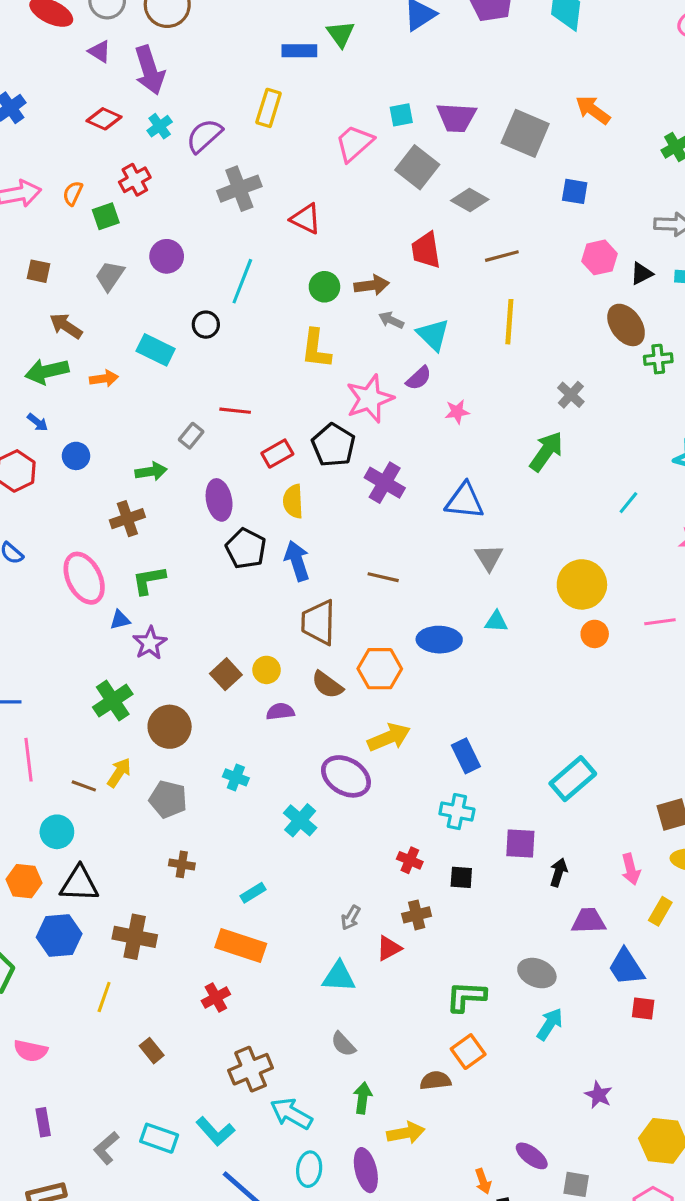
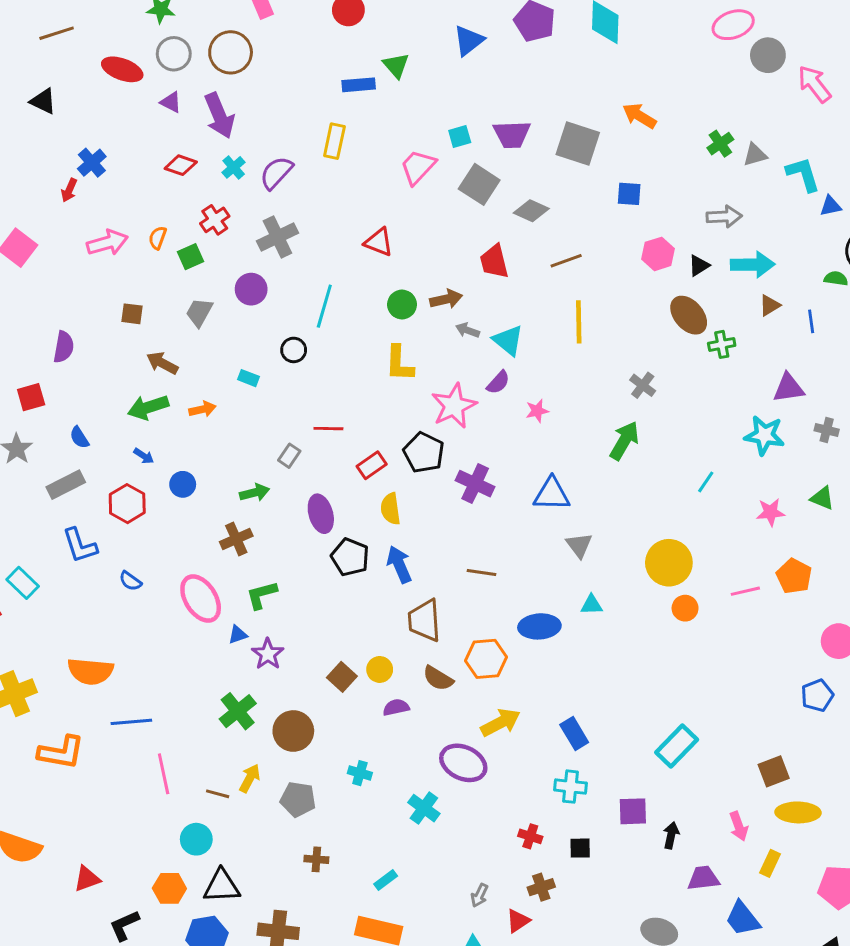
gray cross: (239, 189) -> (277, 237), moved
cyan rectangle: (156, 350) -> (249, 378), size x0.6

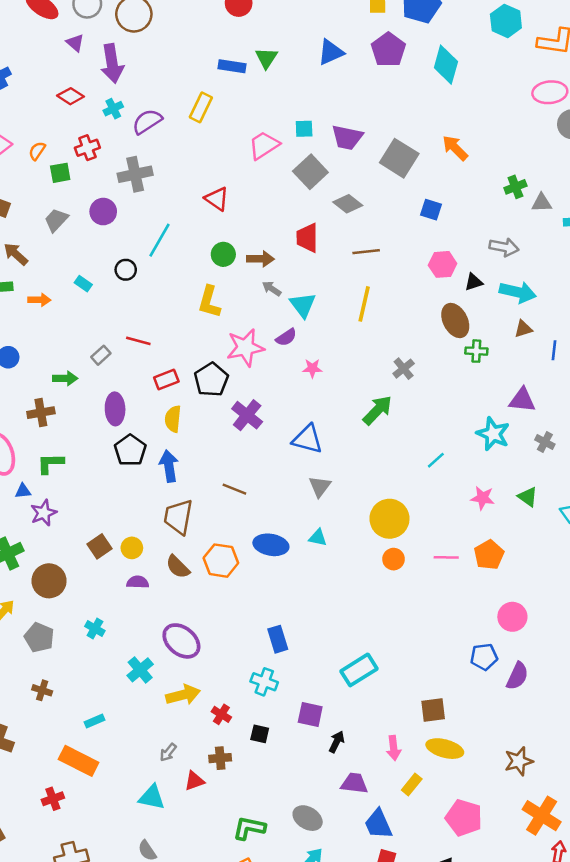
yellow arrow: (500, 723) -> (183, 695), moved

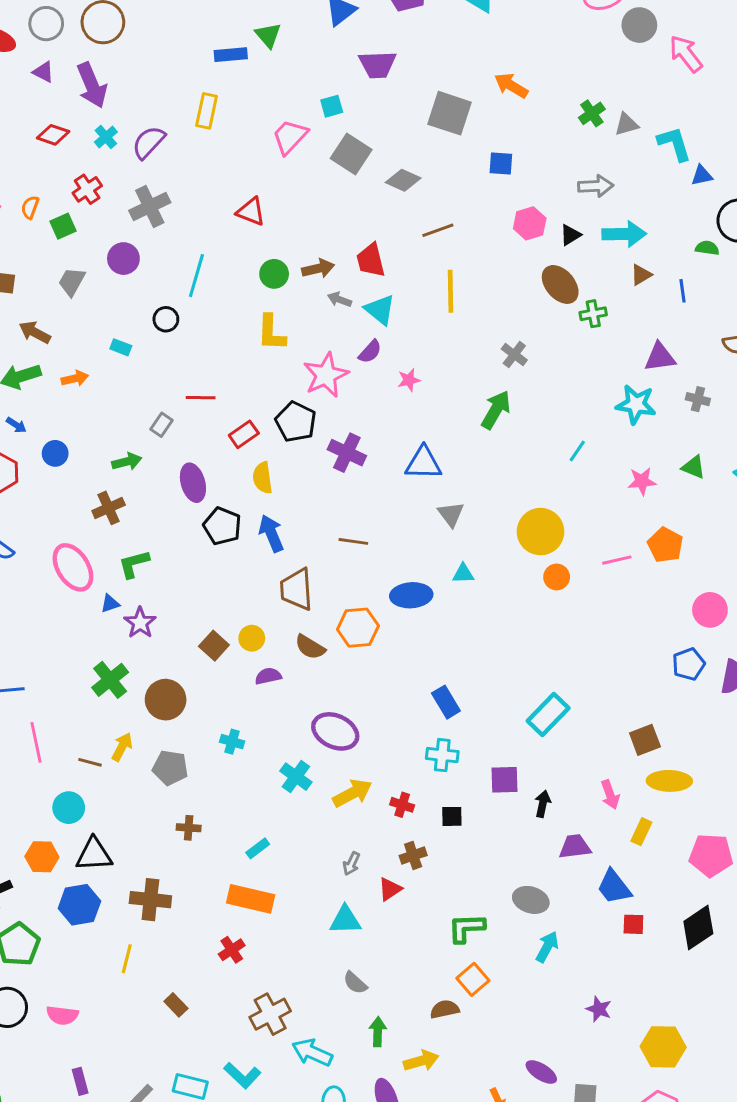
purple trapezoid: (347, 137) -> (378, 65), moved
red trapezoid: (307, 238) -> (371, 260), moved

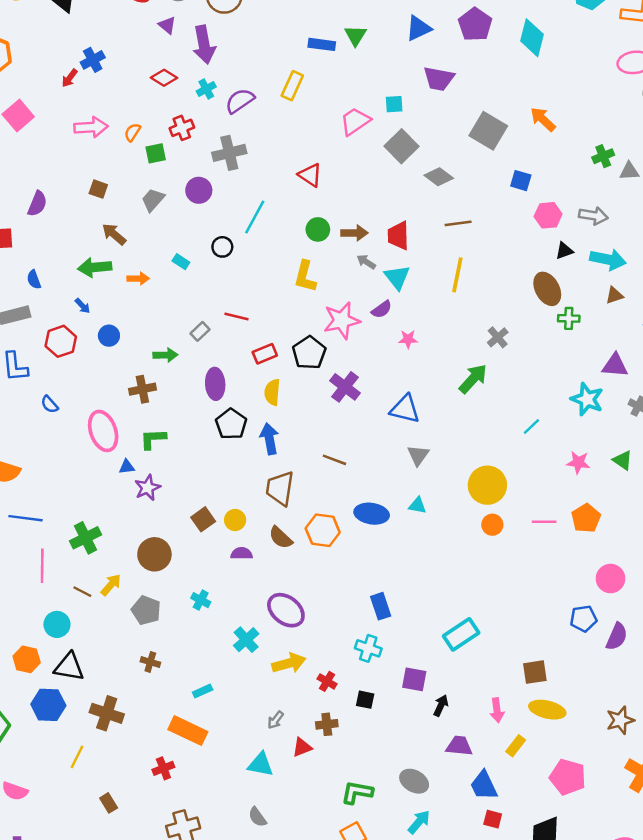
pink hexagon: (530, 223) -> (548, 215), moved
green cross: (110, 680) -> (86, 538), moved

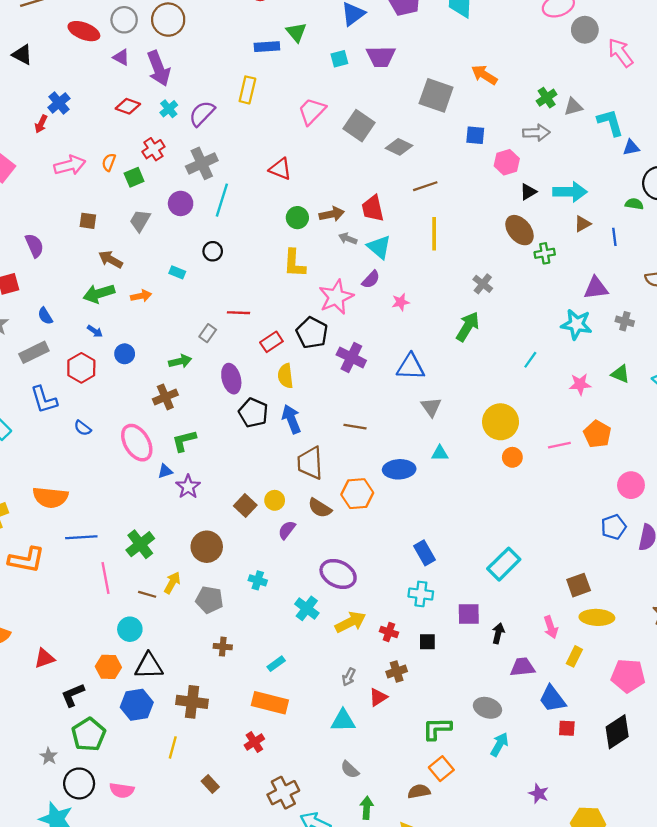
cyan square: (394, 104) -> (339, 59), moved
purple semicircle: (37, 204) -> (34, 246), turned -35
gray arrow: (593, 216) -> (536, 133), moved
cyan line: (255, 217) -> (222, 200), moved
purple semicircle: (242, 554) -> (287, 530), turned -42

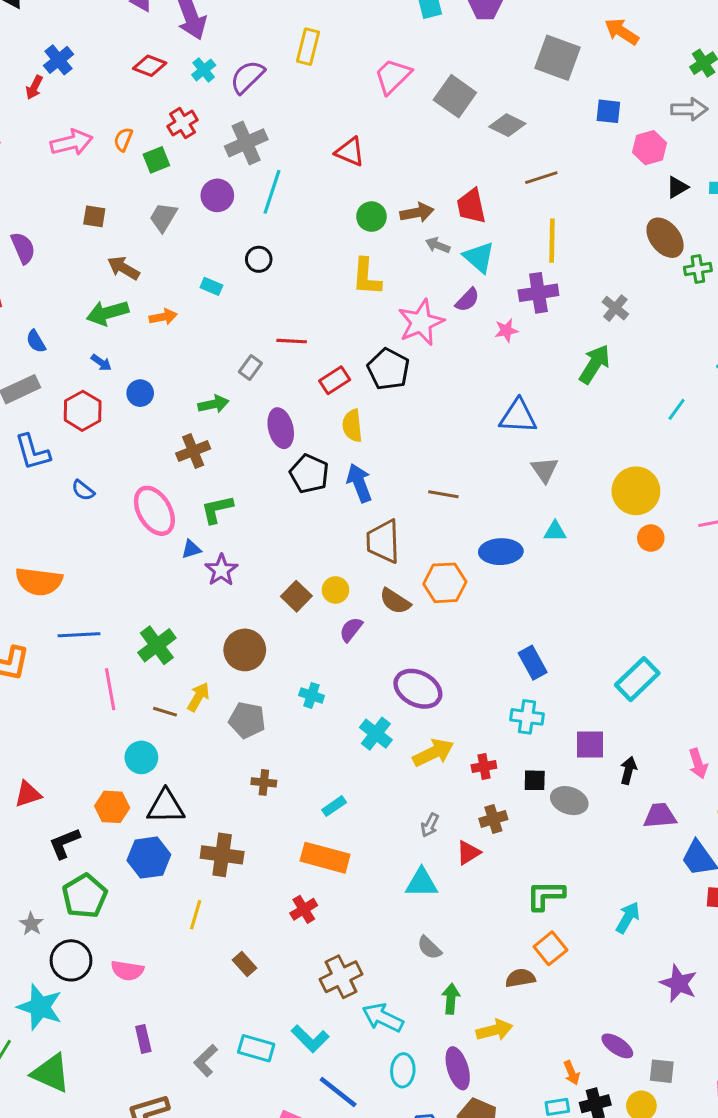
purple cross: (351, 358) -> (538, 293), moved, turned -36
red cross: (389, 632) -> (484, 766), turned -30
gray ellipse: (487, 708) -> (569, 801), moved
purple star: (539, 794) -> (679, 983), size x1.4

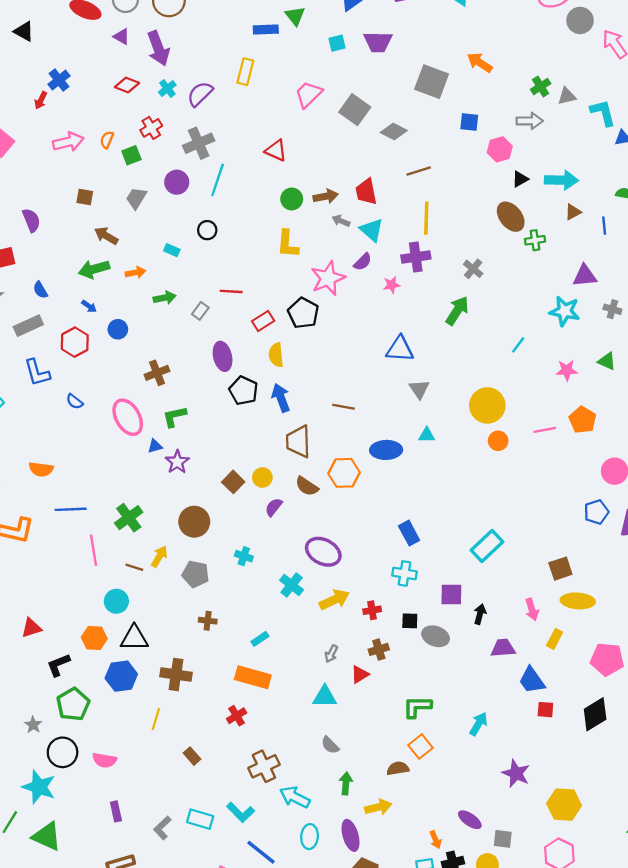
green arrow: (213, 404) -> (165, 298), moved
orange semicircle: (39, 581) -> (41, 469), size x0.7

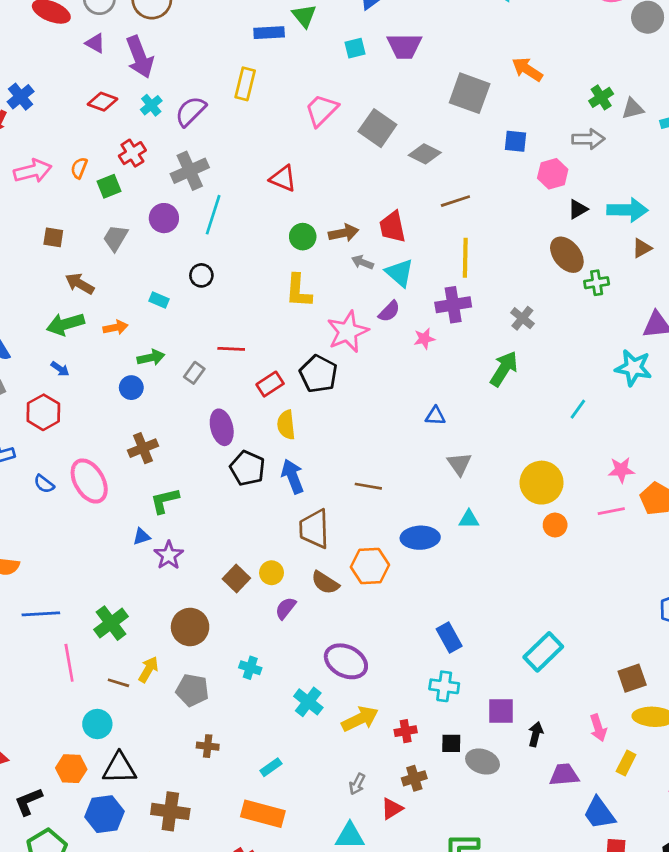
blue circle: (118, 329) -> (131, 388), moved
blue triangle: (400, 349) -> (435, 416), size x0.6
pink star: (567, 370) -> (621, 470), moved
pink ellipse: (128, 417) -> (89, 481), moved

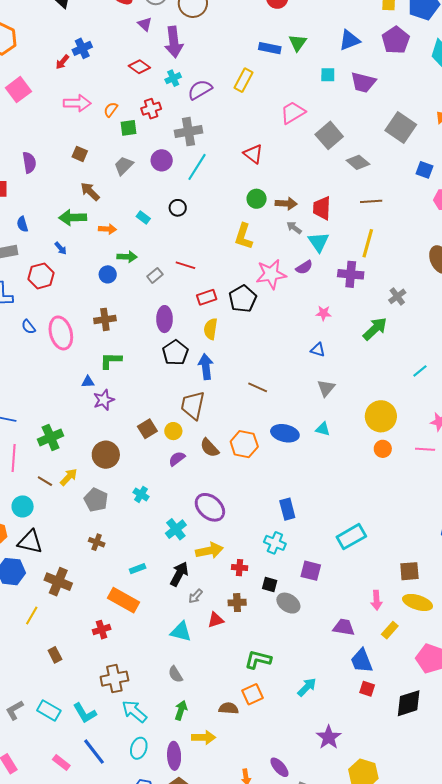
pink star: (424, 339) -> (324, 313), moved
brown trapezoid: (314, 529) -> (193, 405), moved
black arrow: (536, 734) -> (179, 574), moved, size x1.4

